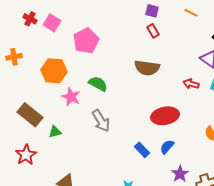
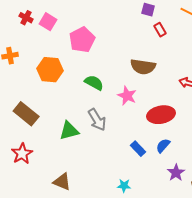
red rectangle: (153, 31) -> (160, 30), moved
pink star: (71, 97) -> (127, 96), moved
green triangle: (55, 132) -> (69, 131), moved, size x1.5

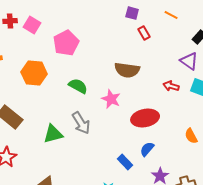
red cross: (26, 18) -> (10, 21), turned -32
blue rectangle: (138, 149) -> (125, 162), moved

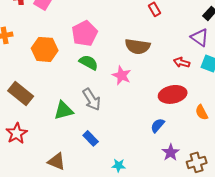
pink pentagon: (66, 43) -> (85, 33), moved
red ellipse: (145, 118) -> (173, 94), moved
blue rectangle: (125, 162) -> (91, 138), moved

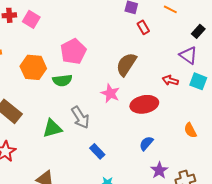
brown semicircle: (138, 46) -> (126, 64), turned 115
green semicircle: (89, 62) -> (62, 80), moved, turned 144
red ellipse: (173, 94) -> (144, 104), moved
blue rectangle: (91, 138) -> (97, 151), moved

